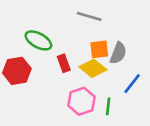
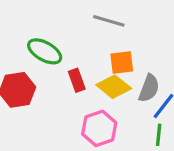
gray semicircle: (118, 53) -> (149, 88), moved
green line: (108, 106) -> (159, 135), moved

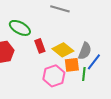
orange square: (122, 63) -> (72, 65), moved
green line: (159, 135) -> (84, 74), moved

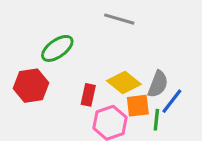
green ellipse: (20, 28) -> (57, 48), turned -65
red rectangle: (40, 46) -> (88, 95), moved, turned 32

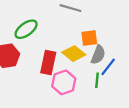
red rectangle: (88, 95) -> (48, 62), size x1.5
orange square: (138, 106) -> (89, 38), moved

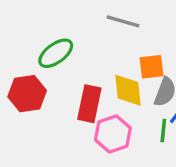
yellow diamond: (74, 54) -> (128, 90), turned 45

